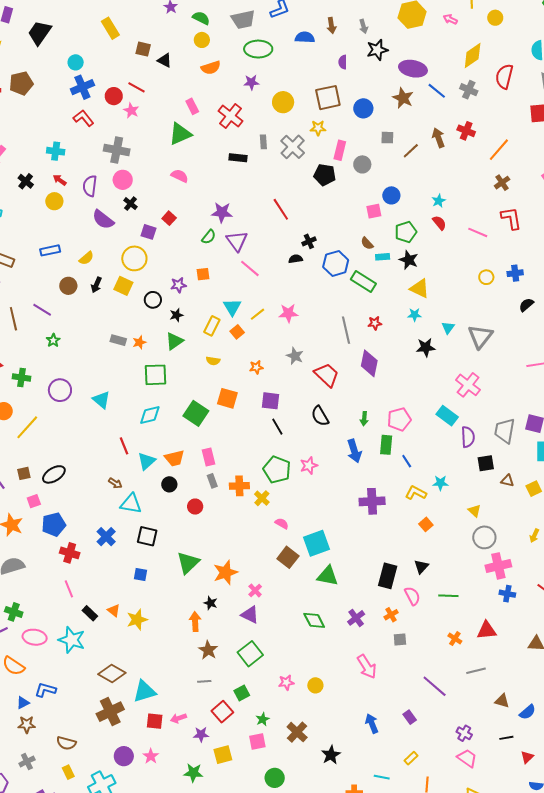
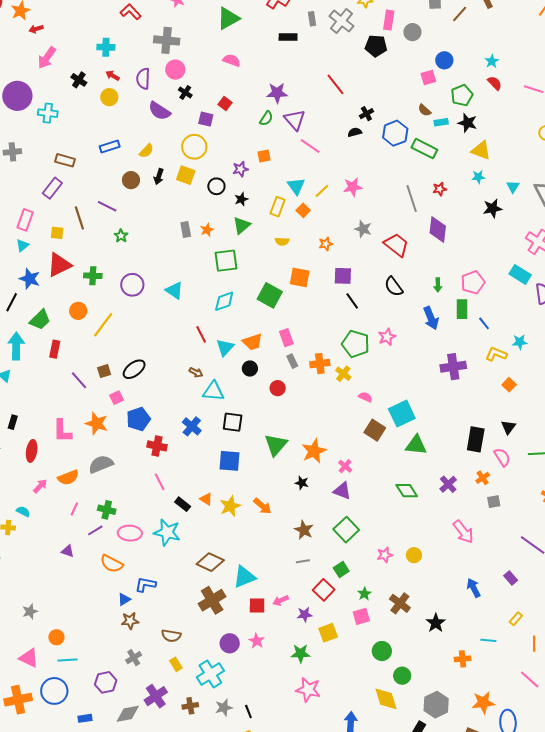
gray rectangle: (118, 340) -> (186, 230), turned 70
blue square: (140, 574) -> (229, 461), size x1.6
orange arrow: (195, 622) -> (262, 506), moved, turned 138

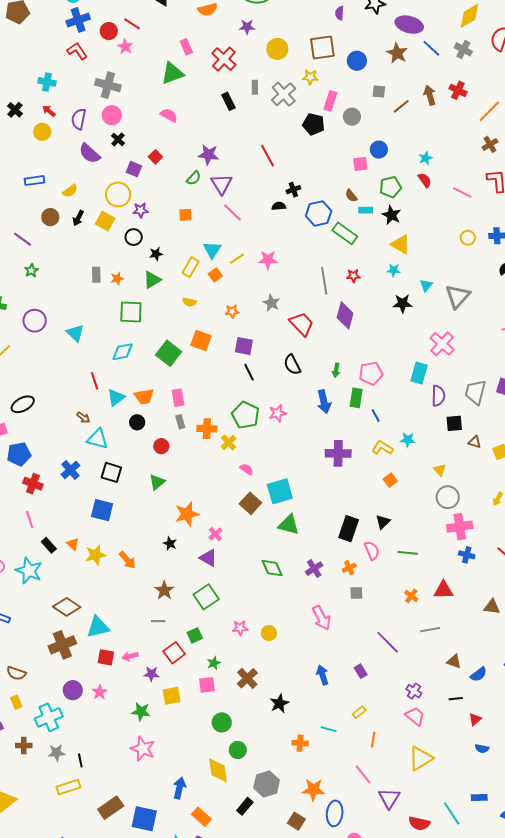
black rectangle: (288, 37) -> (228, 101), turned 54
purple star: (240, 169) -> (141, 210), moved
cyan rectangle: (520, 274) -> (419, 373), turned 65
green triangle: (276, 445) -> (157, 482), moved, size x0.7

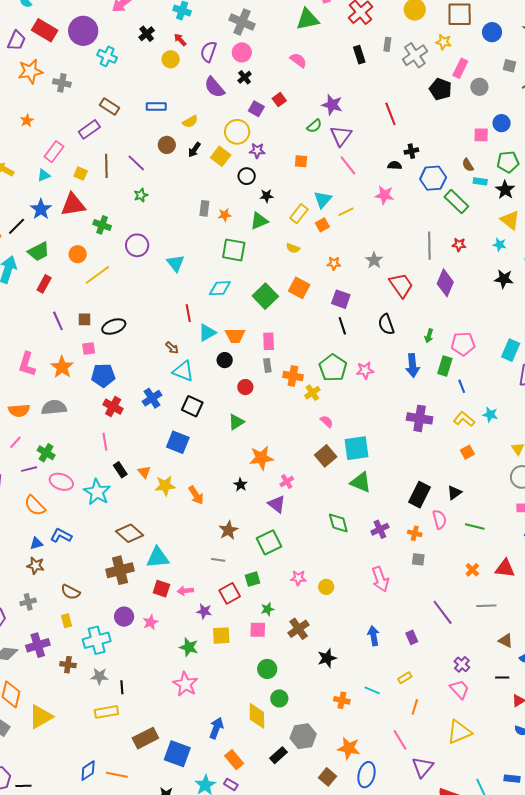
pink star: (268, 260) -> (384, 195), moved
orange cross: (349, 568) -> (415, 533), turned 32

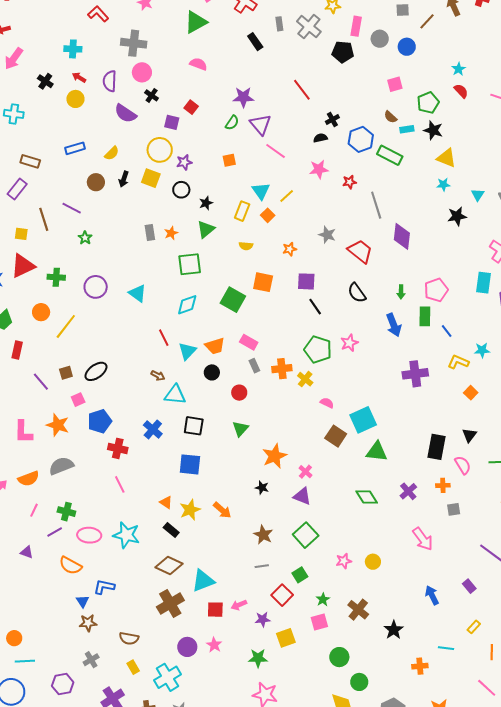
blue circle: (502, 123) -> (407, 47), moved
red star: (459, 245) -> (349, 182), moved
pink rectangle: (269, 341) -> (249, 342), turned -42
black rectangle: (120, 470) -> (171, 530), moved
blue triangle: (36, 543) -> (83, 601), turned -32

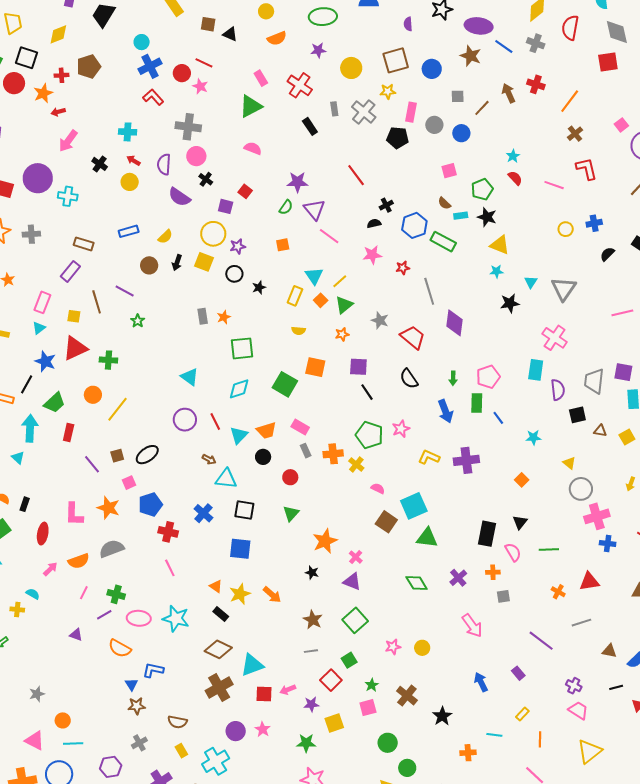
green triangle: (206, 229) -> (344, 305), moved
purple circle: (96, 287) -> (185, 420), moved
yellow L-shape: (458, 362) -> (429, 457), moved

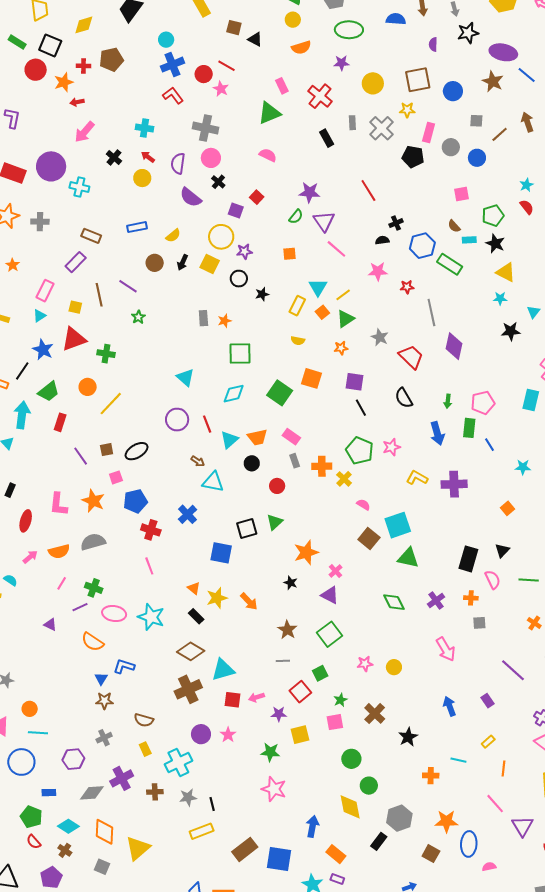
black square: (244, 510) -> (247, 528), moved, turned -30

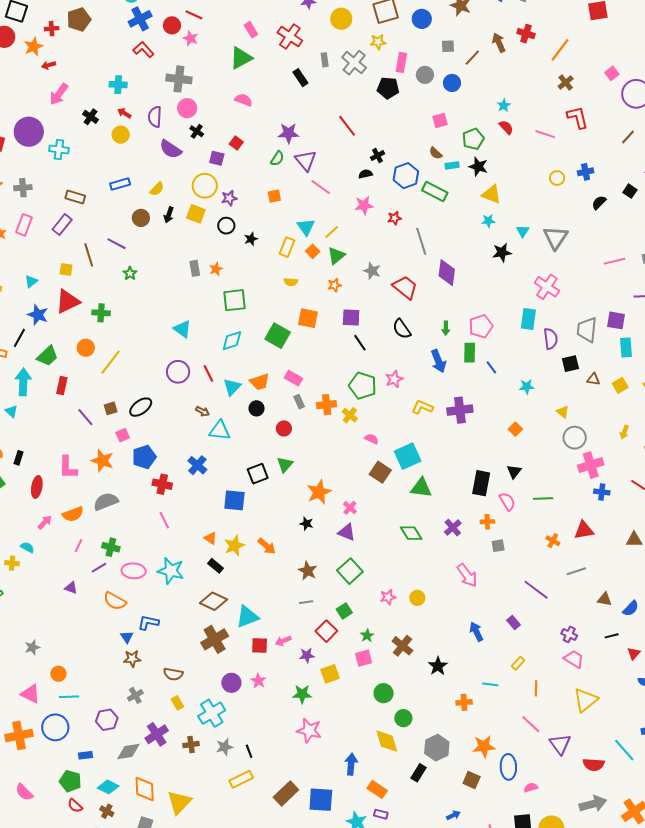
pink rectangle: (45, 291) -> (24, 225), moved

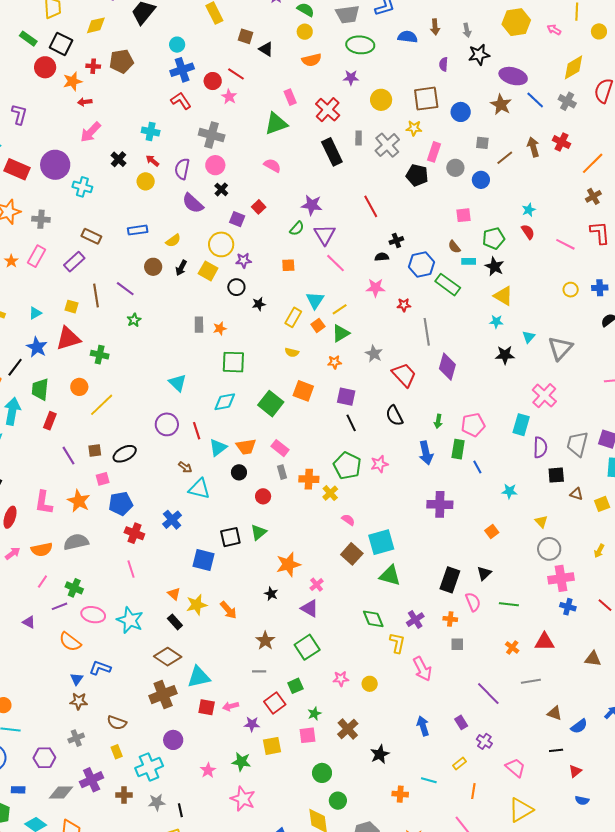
black rectangle: (300, 78) -> (332, 152), size x1.5
green trapezoid: (47, 356) -> (40, 389), turned 130
yellow L-shape: (422, 407) -> (397, 643), moved, turned 70
purple cross: (569, 634) -> (484, 741), moved
pink star: (258, 681) -> (208, 770), moved

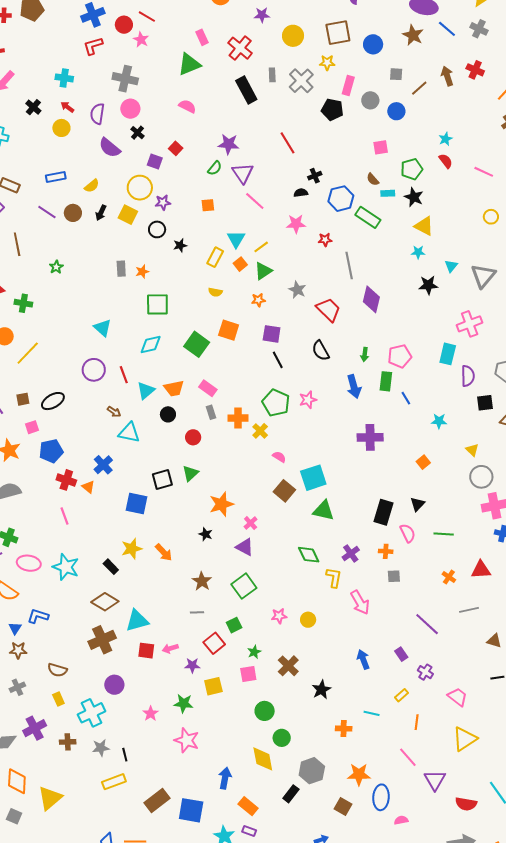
red L-shape: (181, 101) -> (93, 46), turned -70
purple line: (125, 289) -> (47, 212), moved
pink cross: (544, 396) -> (470, 324), turned 30
orange triangle: (174, 594) -> (88, 487), moved

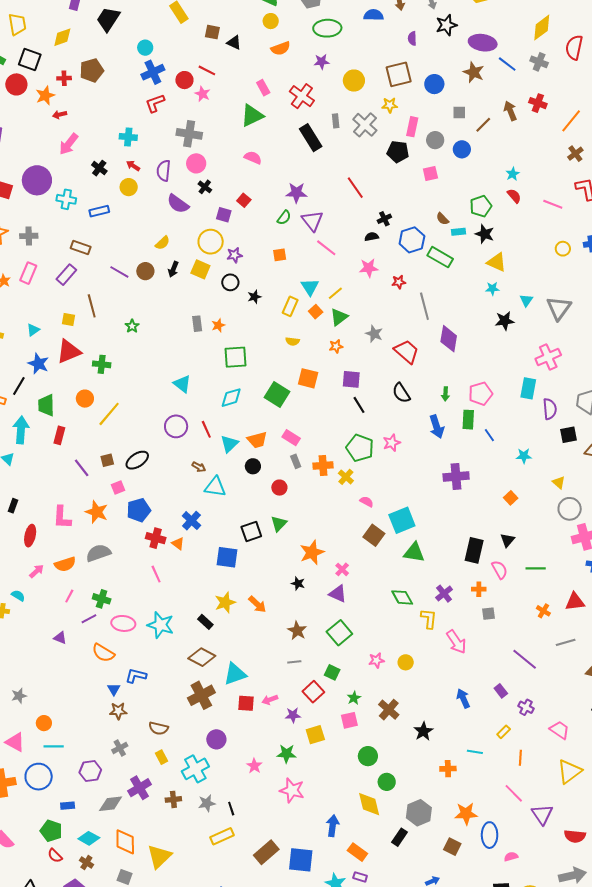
pink square: (381, 147) -> (430, 174), moved
blue rectangle: (56, 177) -> (99, 211), moved
green square: (234, 625) -> (332, 672), turned -35

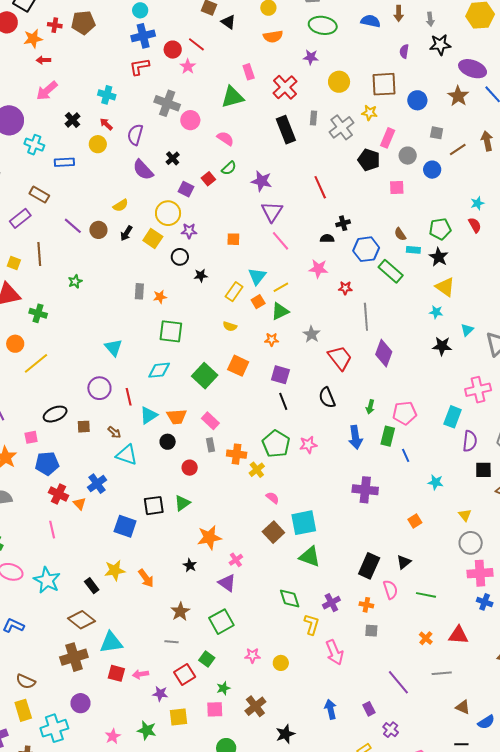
pink circle: (196, 163) -> (190, 120), moved
green semicircle: (284, 218) -> (229, 168), moved
brown square: (107, 460) -> (84, 427), moved
yellow rectangle: (161, 757) -> (23, 710), size x1.5

